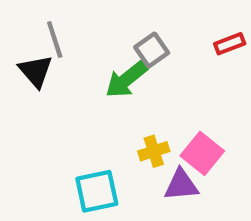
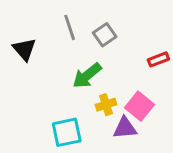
gray line: (55, 39) -> (70, 27), moved
red rectangle: (230, 44) -> (158, 59), moved
green arrow: (126, 80) -> (87, 76), moved

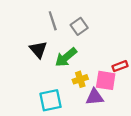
black triangle: (24, 49) -> (38, 50), moved
red rectangle: (158, 59) -> (120, 66), moved
pink square: (139, 106) -> (106, 80), turned -30

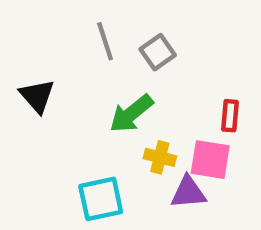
black triangle: (38, 50) -> (37, 96), moved
red rectangle: (120, 66) -> (230, 116), moved, turned -64
yellow cross: (80, 79) -> (160, 157), turned 32

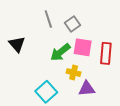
red rectangle: (230, 116) -> (106, 53), size x1.5
pink square: (210, 160) -> (83, 47), moved
cyan square: (101, 199) -> (46, 92), turned -30

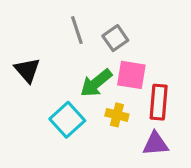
red rectangle: (106, 53) -> (159, 102), moved
purple triangle: (87, 89) -> (155, 144), moved
cyan square: (46, 92) -> (67, 120), moved

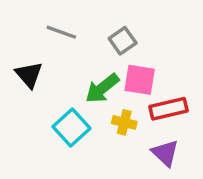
gray line: (77, 30) -> (61, 32), moved, turned -52
red rectangle: (159, 102) -> (169, 109), turned 72
purple triangle: (155, 144) -> (165, 153), turned 48

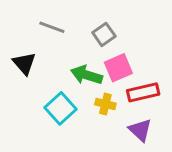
pink square: (140, 80) -> (118, 68), turned -32
green arrow: (102, 88) -> (87, 75), turned 56

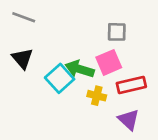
gray line: (52, 27) -> (24, 17), moved
gray square: (104, 34) -> (117, 32), moved, turned 36
cyan square: (60, 108) -> (60, 78), moved

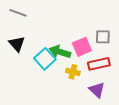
gray square: (117, 32) -> (103, 37), moved

